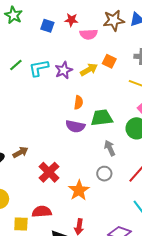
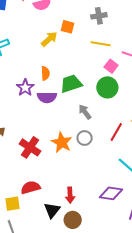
purple star: (64, 70) -> (25, 88), moved
orange star: (79, 190) -> (62, 142), moved

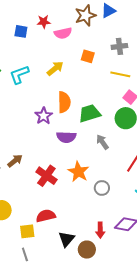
yellow arrow: (49, 39) -> (55, 68), moved
orange semicircle: (45, 73) -> (64, 102), size x1.5
purple semicircle: (47, 97) -> (66, 137), moved
gray circle: (85, 138) -> (102, 188), moved
red arrow: (70, 195) -> (100, 230), moved

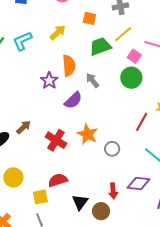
yellow line: (120, 74) -> (123, 34), turned -48
green trapezoid: (90, 113) -> (100, 46), moved
purple semicircle: (66, 137) -> (73, 100), turned -42
gray arrow: (102, 142) -> (92, 80), moved

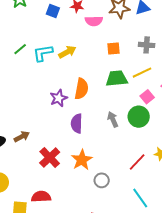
orange square: (89, 18) -> (114, 49), turned -32
yellow arrow: (58, 32) -> (67, 52), moved
gray arrow: (92, 80) -> (113, 119), moved
purple semicircle: (73, 100) -> (77, 123), turned 120

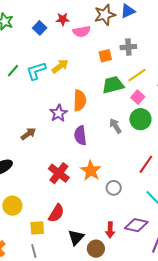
blue square: (53, 11) -> (40, 28), turned 32
gray cross: (147, 45) -> (128, 47), moved
pink square: (147, 97) -> (138, 97), moved
brown arrow: (22, 137) -> (28, 134), moved
red semicircle: (41, 197) -> (56, 213), turned 132

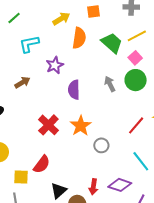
orange square: (105, 56) -> (93, 11), moved
cyan L-shape: (36, 71) -> (29, 44), moved
green trapezoid: (113, 85) -> (112, 43), turned 50
orange semicircle: (80, 100) -> (79, 38), moved

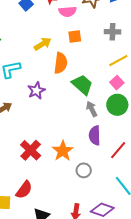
green trapezoid: (112, 43) -> (82, 85), moved
purple semicircle: (74, 90) -> (95, 135), moved

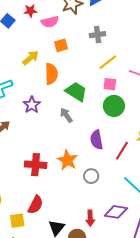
pink square: (117, 83) -> (110, 84), turned -32
gray arrow: (92, 109) -> (66, 115), moved
red cross: (31, 150) -> (36, 165), turned -30

